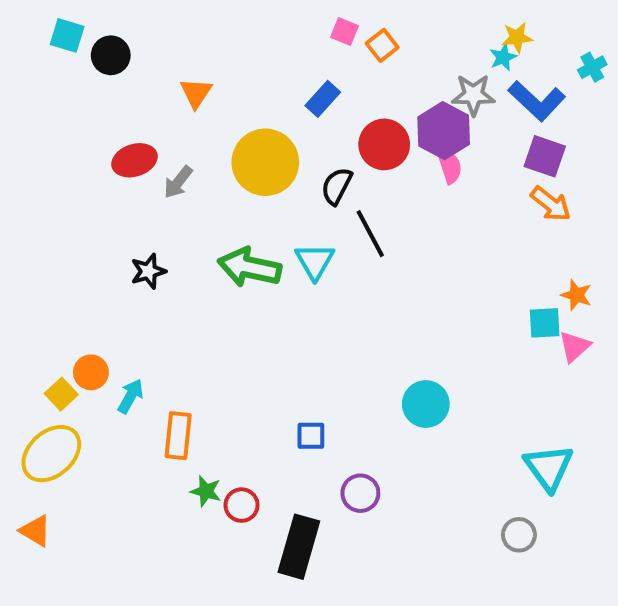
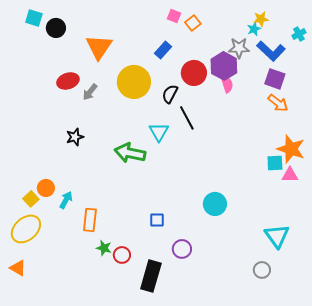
orange triangle: (196, 93) -> (99, 47), size x1.6
green arrow: (249, 267) -> (130, 153), moved
orange star: (576, 295) -> (291, 149), size x1.8
pink triangle: (574, 347) -> (290, 175), turned 42

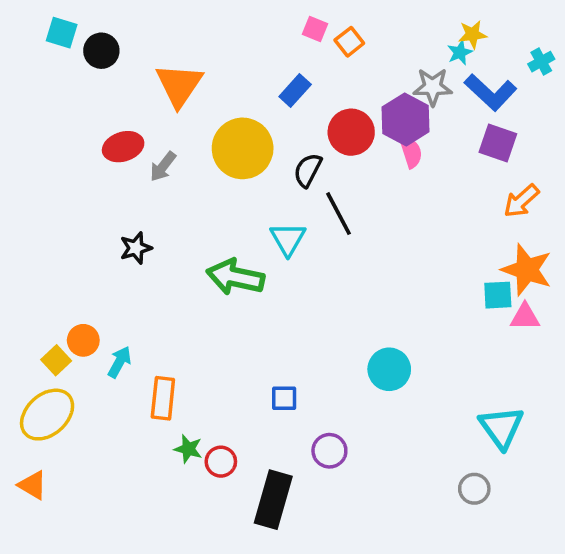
orange arrow: (278, 103) -> (521, 201), moved, turned 100

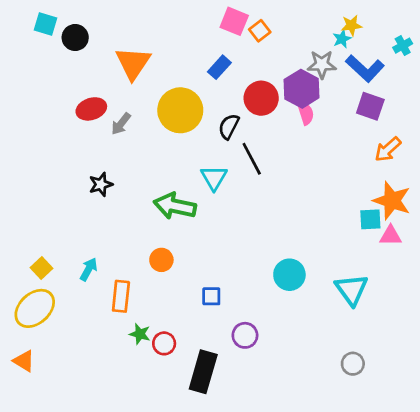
pink square: (315, 29) -> (234, 21), size x1.5
orange circle: (83, 340) -> (161, 260), moved
cyan triangle: (501, 427) -> (351, 290), moved

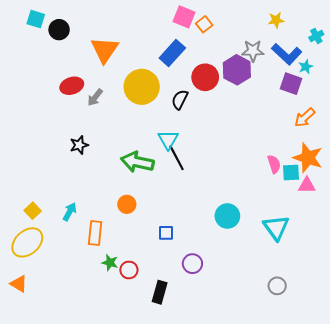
cyan star: (342, 39) -> (306, 67), moved
blue rectangle: (219, 67) -> (172, 53), size x1.4
pink semicircle: (306, 113) -> (274, 164), moved
black line: (252, 159) -> (177, 158), moved
black rectangle: (203, 372) -> (160, 292), size x0.7

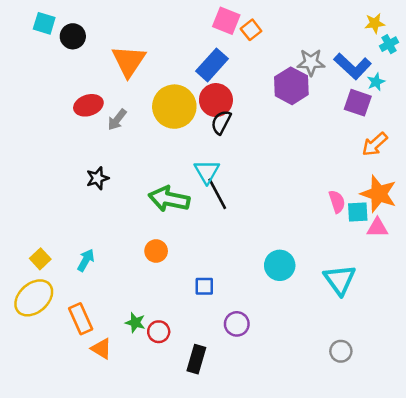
yellow star: (276, 20) -> (375, 23), moved
red circle: (205, 77) -> (216, 100), moved
orange rectangle: (95, 233) -> (81, 319), moved, turned -30
orange triangle: (19, 284) -> (101, 349), moved

